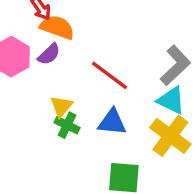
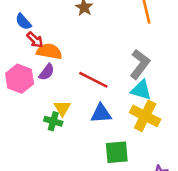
green cross: (67, 125) -> (53, 121), moved

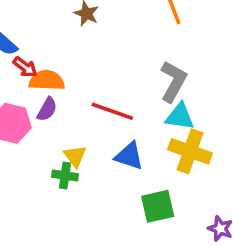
blue triangle: (101, 113) -> (129, 156), turned 30

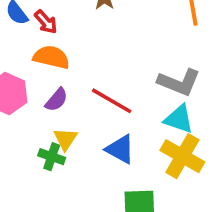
red arrow: (25, 67) -> (46, 22), moved
gray L-shape: (173, 81) -> (179, 82), turned 72
purple semicircle: (47, 109) -> (56, 100), moved

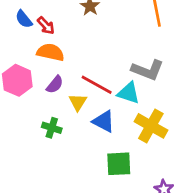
cyan triangle: (179, 119) -> (128, 93), moved
yellow triangle: (65, 139) -> (78, 102), moved

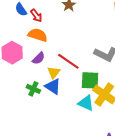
cyan triangle: (128, 93) -> (86, 103), moved
blue triangle: (104, 121) -> (53, 86), moved
green square: (119, 164) -> (90, 80), moved

